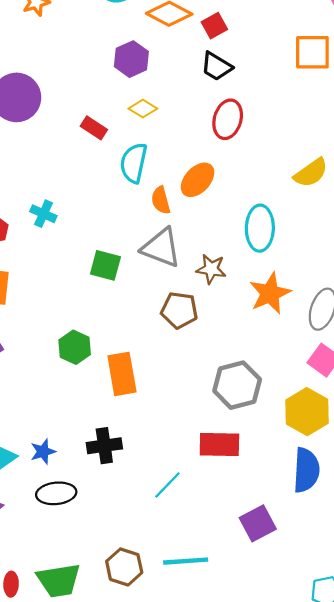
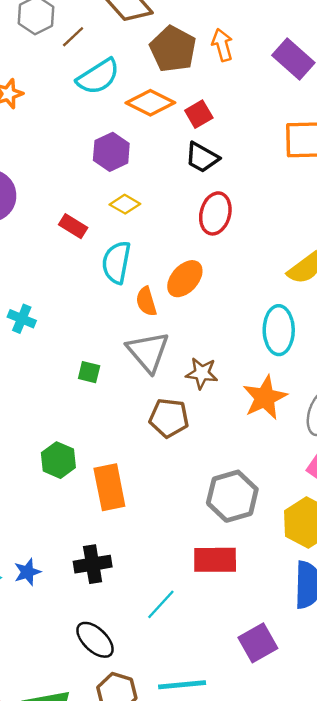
cyan ellipse: (260, 228) -> (279, 330), moved
gray triangle: (161, 248) -> (148, 352), turned 30
green square: (105, 265) -> (89, 372), size x0.7
black ellipse: (56, 493) -> (95, 640), moved, turned 51

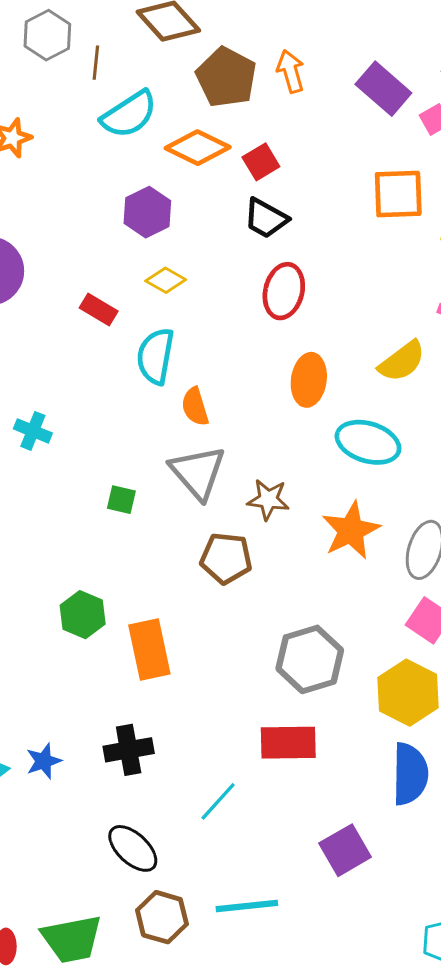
brown line: (73, 37) -> (96, 63), turned -40
orange ellipse: (185, 279) -> (309, 380), moved, turned -33
cyan ellipse: (279, 330) -> (368, 442), turned -72

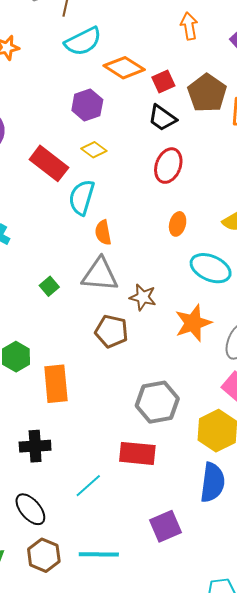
brown pentagon: (226, 77) -> (207, 93), moved
red rectangle: (99, 309) -> (49, 163), size x1.6
orange ellipse: (309, 380) -> (178, 224), size x0.7
gray triangle: (198, 472) -> (100, 275), turned -51
green square: (121, 500) -> (49, 286), turned 30

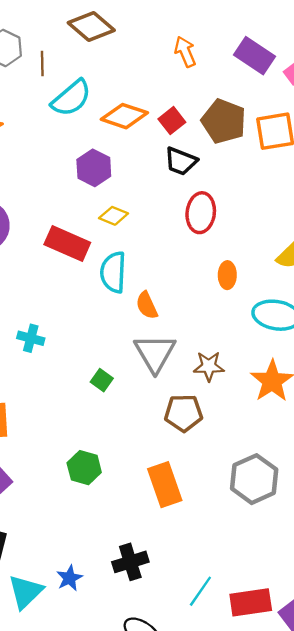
gray triangle: (100, 275) -> (155, 353), turned -51
orange rectangle: (56, 384) -> (165, 485), moved
red rectangle: (137, 453) -> (251, 602), moved

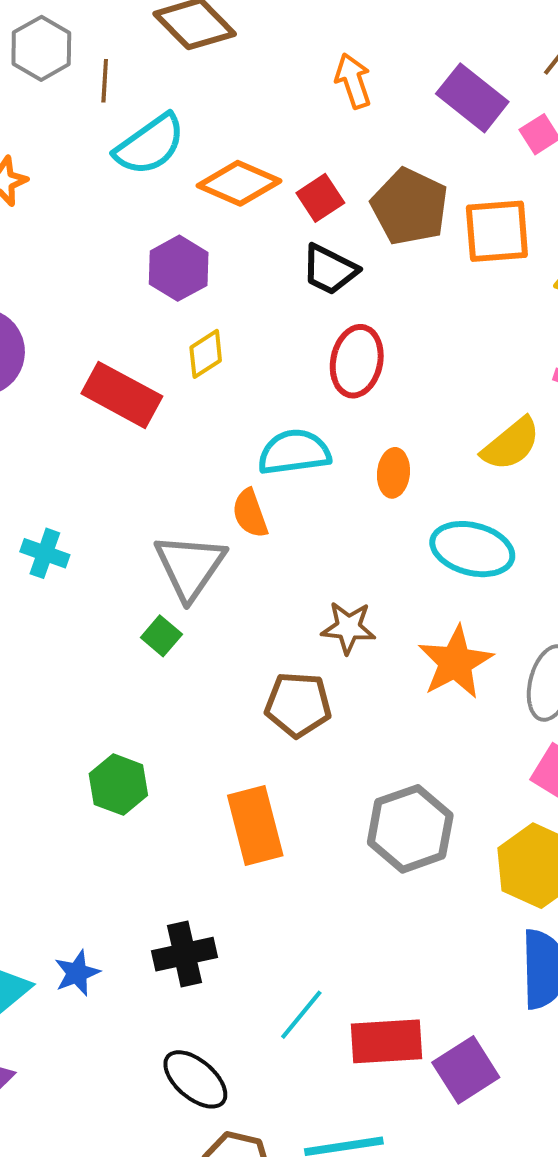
yellow diamond: (114, 216) -> (206, 354), turned -60
cyan semicircle: (113, 272) -> (294, 452), moved, turned 75
gray triangle: (155, 353) -> (190, 566), moved

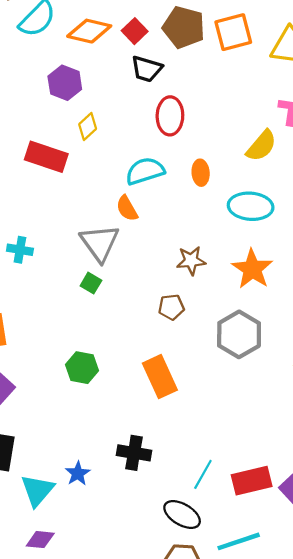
brown pentagon: (298, 705) -> (171, 307), size x0.7
gray hexagon: (410, 829) -> (239, 334), moved
black cross: (185, 954) -> (134, 453), turned 32
black ellipse: (195, 1079) -> (182, 514), moved

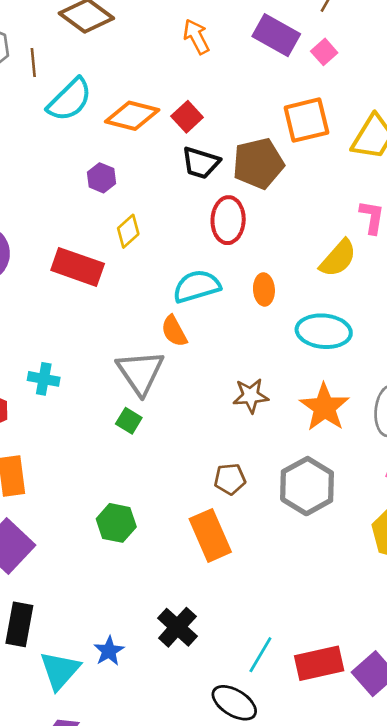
brown pentagon: (184, 27) -> (258, 163), moved, turned -30
purple hexagon: (65, 83) -> (101, 178), size x0.7
brown pentagon: (171, 307) -> (230, 479), moved
black cross: (134, 453) -> (177, 627), turned 32

